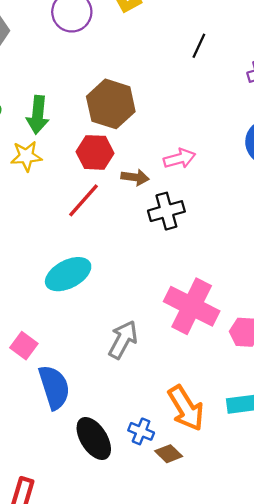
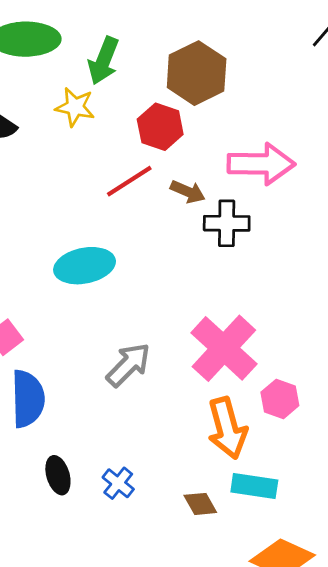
pink arrow: (179, 159) -> (261, 164), size x1.6
brown arrow: (135, 177) -> (188, 192), moved
orange arrow: (186, 408) -> (227, 428), moved
black ellipse: (94, 438) -> (58, 475), size x0.7
brown diamond: (169, 454) -> (200, 504), moved

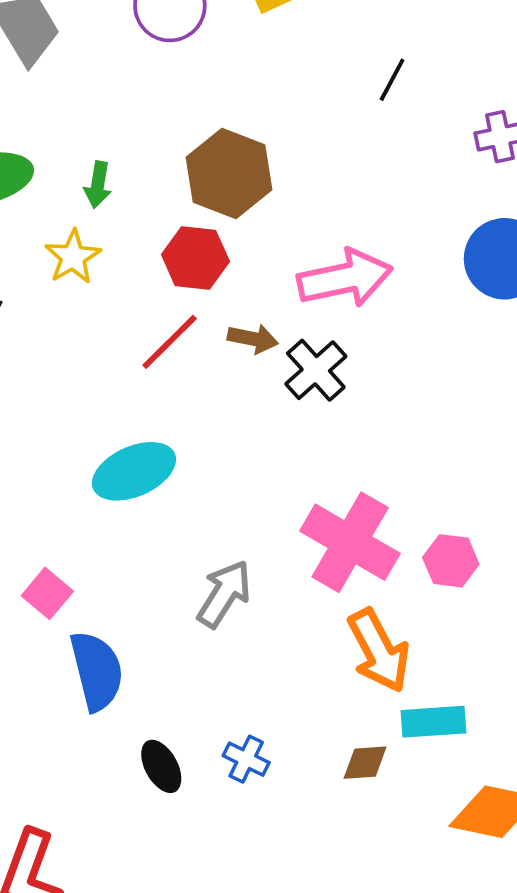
green arrow: (104, 61) -> (98, 185), size x0.7
yellow star: (75, 107) -> (73, 257), turned -30
black cross: (227, 223) -> (316, 370), turned -30
pink hexagon: (280, 399) -> (451, 561), moved
brown diamond: (200, 504) -> (365, 763), turned -52

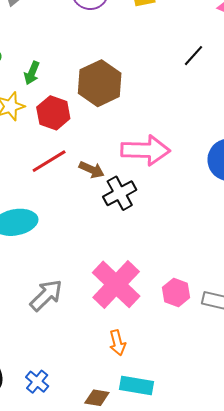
red hexagon: (195, 258) -> (53, 113), moved
pink hexagon: (451, 561) -> (176, 293), moved
orange arrow: (379, 651) -> (117, 343), size x0.6

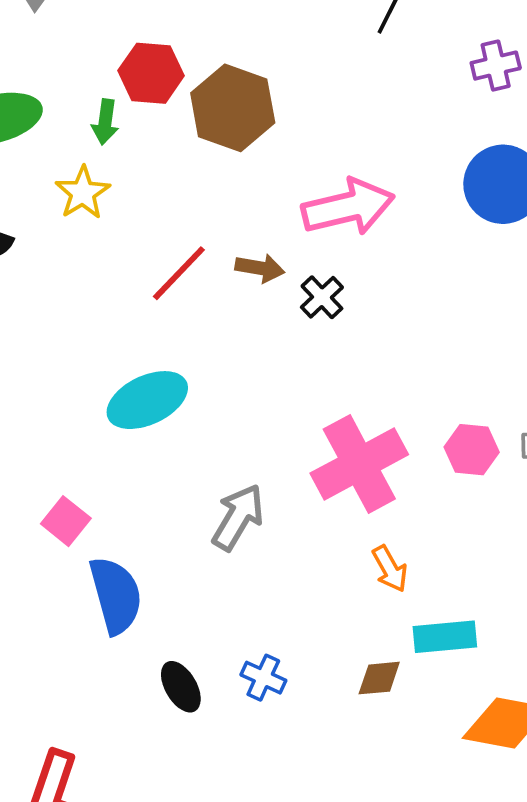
red hexagon: (53, 113) -> (151, 73), moved
black cross: (120, 193) -> (322, 297), size x0.7
pink cross: (116, 284) -> (359, 464), turned 33

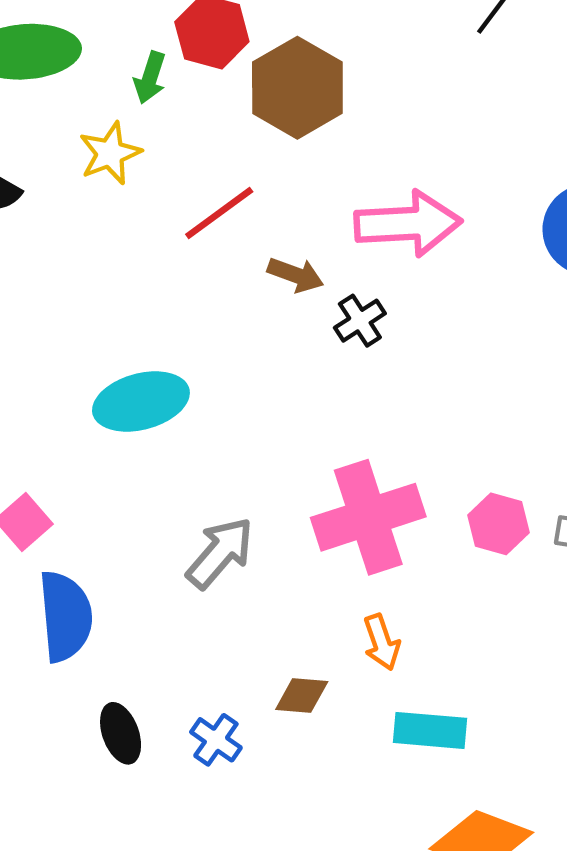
red line: (179, 273) -> (219, 213), moved
brown diamond: (379, 678) -> (302, 696), moved

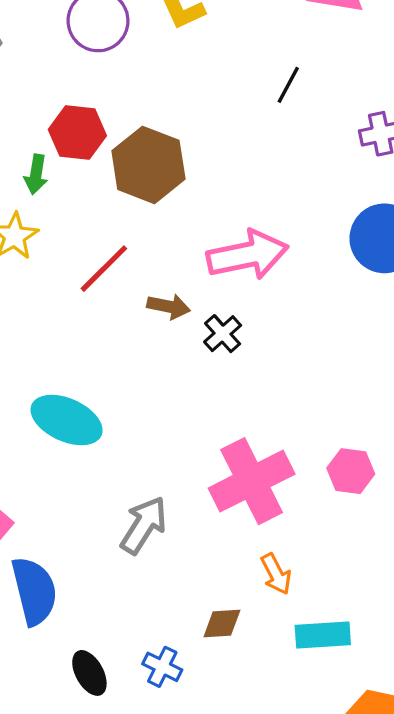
cyan ellipse: (141, 401) -> (67, 420), turned 48

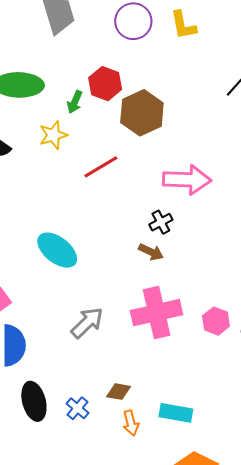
brown arrow: (169, 306) -> (151, 252), moved
orange arrow: (276, 574) -> (131, 423), moved
black ellipse: (89, 673) -> (34, 401), size x1.4

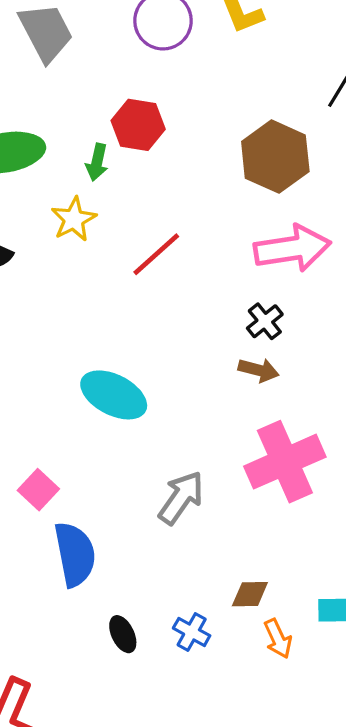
brown hexagon: (142, 113) -> (275, 157), moved
black ellipse: (34, 401) -> (123, 634), size x0.6

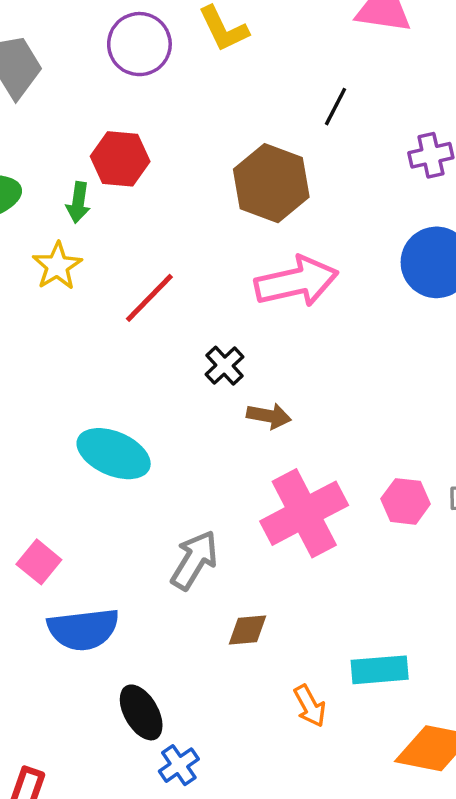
black cross: (265, 321) -> (224, 366), moved
blue semicircle: (75, 554) -> (83, 629), turned 98
brown diamond: (250, 594) -> (247, 630), moved
blue cross: (192, 632) -> (179, 765), moved, turned 30
black ellipse: (123, 634) -> (141, 712), size x1.4

